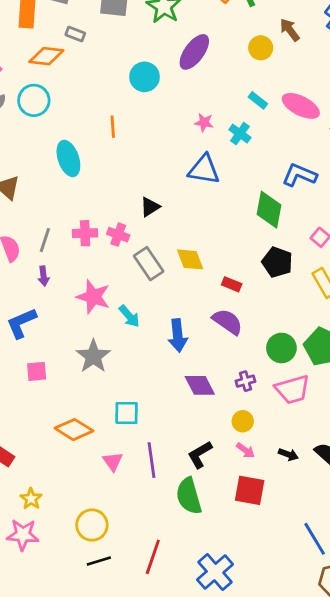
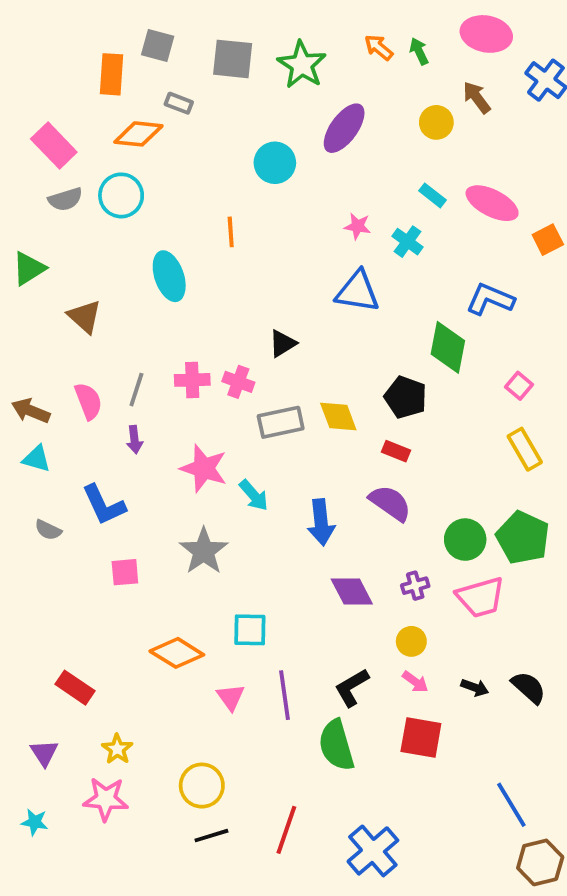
black pentagon: (277, 262) -> (406, 397), moved
gray rectangle: (149, 264) -> (281, 422), turned -68
blue L-shape: (21, 323) -> (104, 505), turned -92

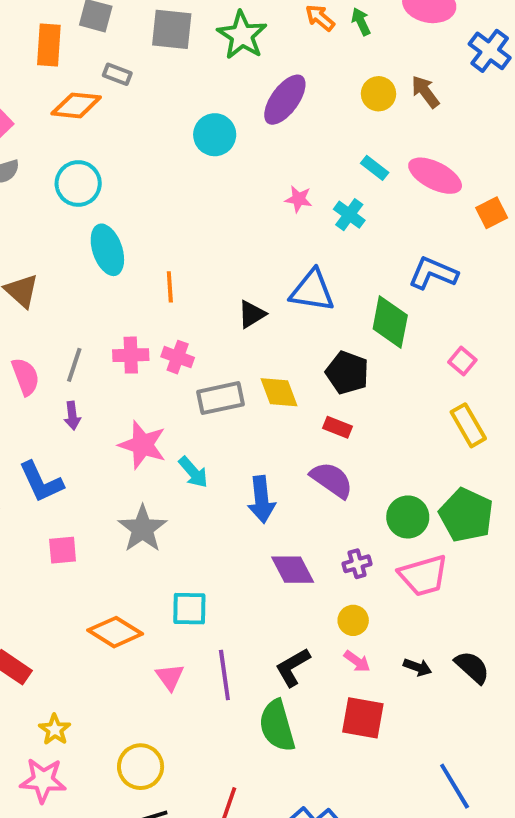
brown arrow: (477, 97) -> (425, 92), moved
cyan circle: (121, 195) -> (78, 183), moved
orange line: (231, 232) -> (170, 287), moved
blue triangle: (358, 292) -> (312, 291), moved
black triangle: (283, 343) -> (252, 314), moved

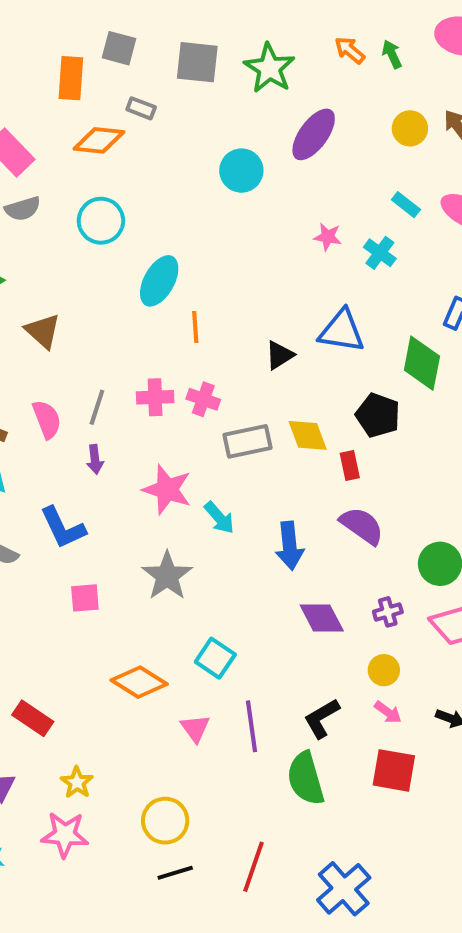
cyan ellipse: (107, 250) -> (159, 281), moved, turned 48
red rectangle: (338, 427) -> (350, 465), moved, turned 56
cyan square: (189, 609) -> (215, 658), turned 33

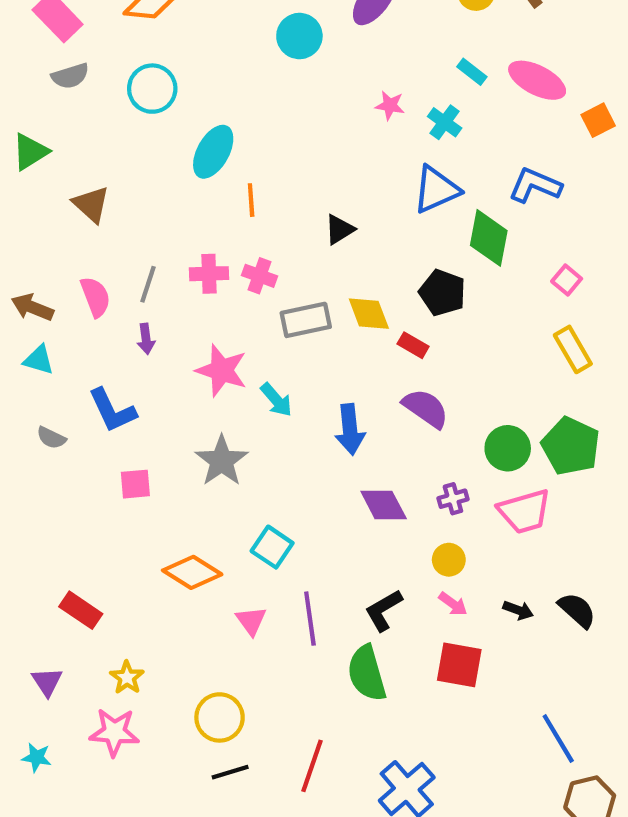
blue triangle: (342, 331) -> (436, 190), moved, turned -33
red rectangle: (350, 465) -> (413, 345), turned -48

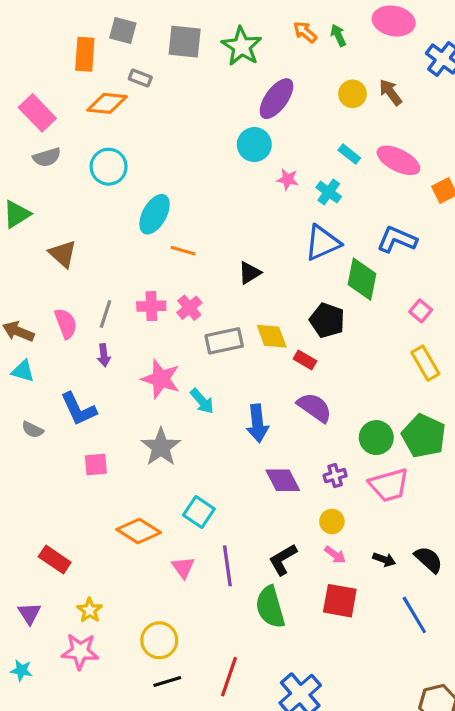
cyan circle: (299, 36) -> (254, 145), moved
orange line: (251, 200) -> (183, 251), turned -70
pink cross: (259, 276) -> (189, 308), turned 30
blue line: (558, 738) -> (414, 615), moved

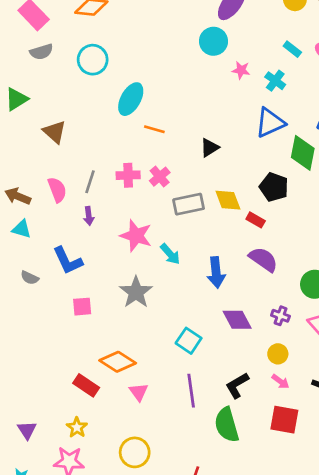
purple cross: (335, 476) -> (280, 316), turned 36
cyan square: (199, 512) -> (189, 341), moved
red rectangle: (55, 560) -> (86, 385), moved
pink triangle: (183, 567) -> (139, 392), moved

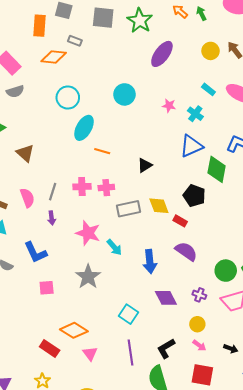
cyan circle: (213, 41) -> (124, 94), moved
cyan circle: (93, 60) -> (68, 97), moved
pink cross: (160, 177) -> (106, 188), turned 35

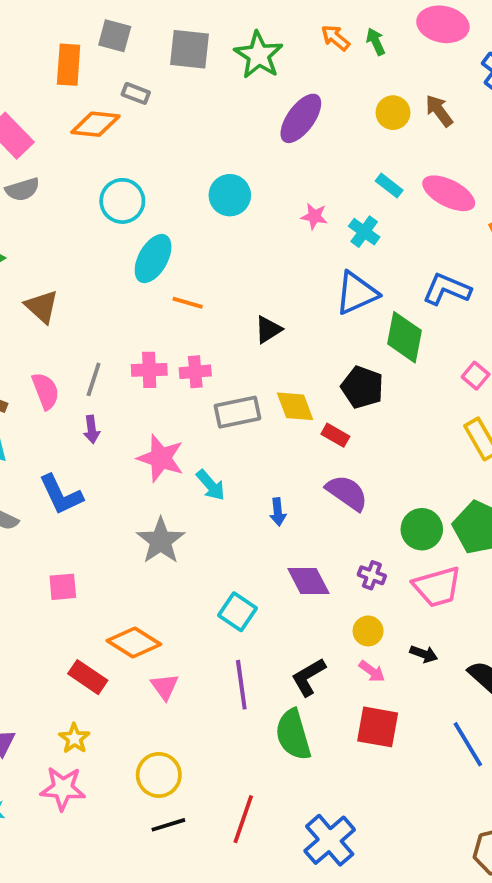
blue arrow: (150, 261) -> (278, 512), size x0.6
pink square: (47, 288) -> (63, 587), moved
black arrow: (231, 348) -> (424, 654), moved

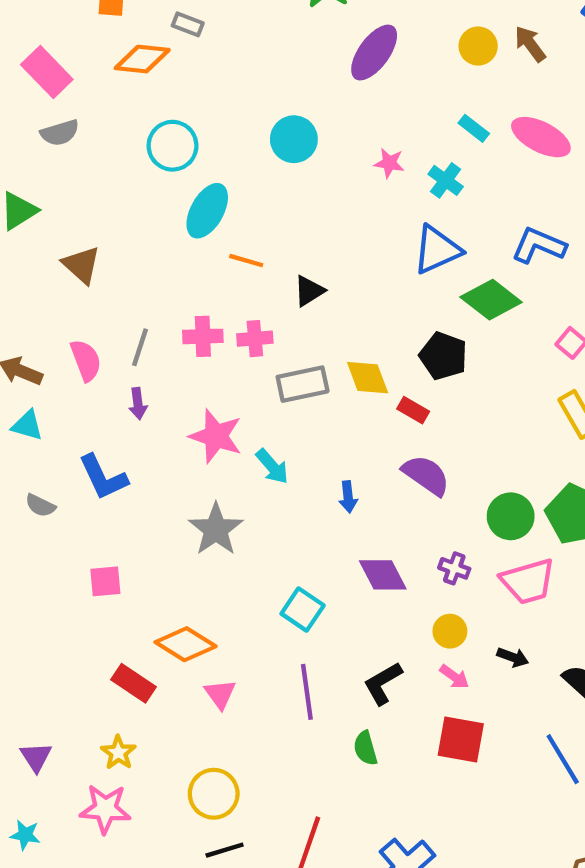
black triangle: (268, 330) -> (309, 291), moved
green diamond: (405, 337) -> (491, 300), turned -63
green semicircle: (293, 735) -> (365, 748), size x0.6

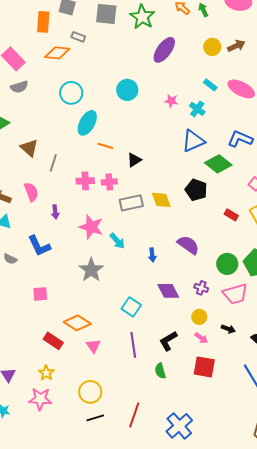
brown arrow: (530, 44) -> (236, 46), turned 102
gray line: (140, 347) -> (53, 163), moved
red rectangle: (413, 410) -> (231, 215), moved

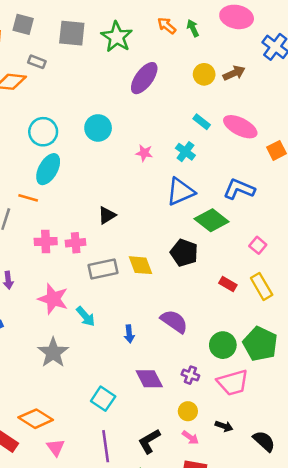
cyan circle: (71, 93) -> (43, 132), moved
pink star: (171, 101) -> (144, 153), moved
orange line: (105, 146) -> (28, 198), moved

